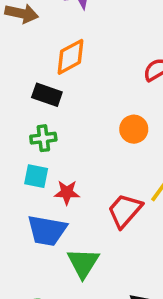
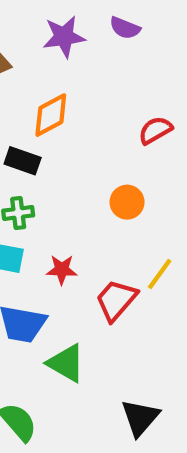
red star: (67, 192) -> (62, 270), moved
green triangle: (83, 263) -> (66, 363), turned -32

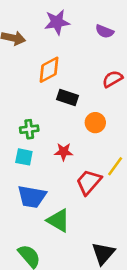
purple semicircle: (125, 28) -> (105, 31), moved
black rectangle: (23, 161) -> (68, 98), moved
red star: (62, 270) -> (64, 152), moved

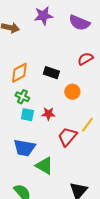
purple semicircle: (105, 31) -> (79, 23), size x1.5
orange diamond: (49, 70) -> (19, 73), moved
green cross: (29, 129) -> (22, 97), turned 32
cyan square: (24, 157) -> (27, 115), moved

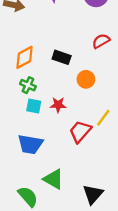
green triangle: (44, 166) -> (53, 179), moved

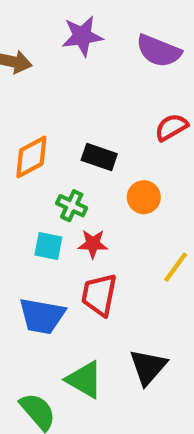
green cross: (28, 85) -> (72, 206), moved
red trapezoid: (80, 132) -> (99, 295), moved, turned -30
black triangle: (93, 194) -> (148, 367), moved

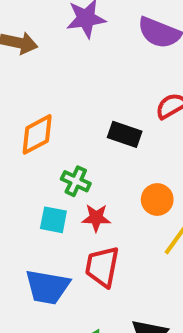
black rectangle: (99, 157) -> (125, 134), moved
orange circle: (144, 197) -> (157, 200), moved

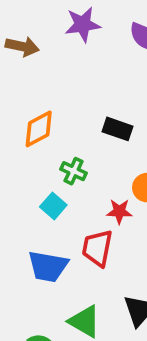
red star: (96, 218) -> (119, 211), moved
cyan square: (53, 220) -> (53, 206), turned 30

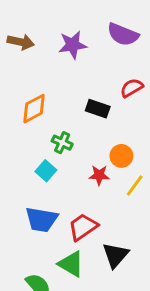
purple star: (83, 24) -> (73, 45), moved
red trapezoid: (97, 248) -> (83, 227), moved, turned 44

